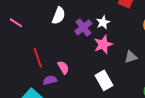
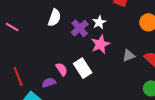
red line: (38, 58) -> (18, 77), moved
white rectangle: (104, 80) -> (83, 68), moved

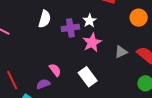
purple cross: (80, 28) -> (70, 28), turned 36
white rectangle: (83, 68) -> (88, 77), moved

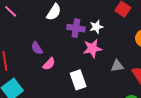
pink semicircle: (55, 70) -> (49, 64), turned 64
purple semicircle: (43, 84) -> (37, 48), moved, turned -120

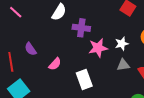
white star: (96, 27) -> (122, 44), moved
purple semicircle: (37, 48) -> (30, 49), moved

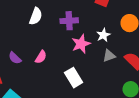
purple cross: (81, 28) -> (69, 21), moved
pink semicircle: (55, 64) -> (41, 57), moved

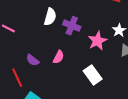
purple cross: (69, 21) -> (72, 26), moved, turned 30

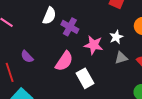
pink star: (97, 41) -> (94, 45), turned 30
pink semicircle: (58, 57) -> (64, 61), moved, size x1.5

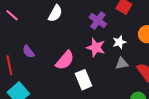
purple cross: (70, 27) -> (98, 21), moved

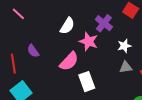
white semicircle: (55, 13) -> (67, 26), moved
pink star: (96, 47) -> (89, 42), moved

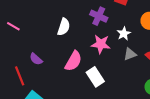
pink star: (89, 42) -> (101, 44), moved

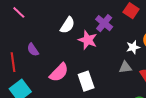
white star: (124, 34) -> (133, 47), moved
pink star: (101, 44) -> (88, 40), moved
pink semicircle: (73, 61) -> (59, 72), moved

